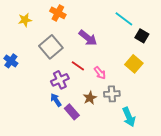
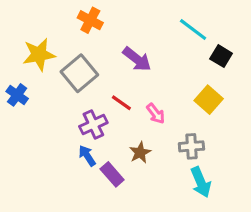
yellow star: (25, 20) -> (39, 54), moved, size x1.5
gray cross: (112, 94) -> (191, 146), moved

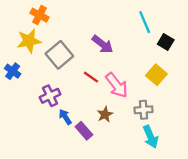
orange cross: (90, 20) -> (39, 15), moved
cyan line: (193, 30) -> (145, 22), turned 30
pink arrow: (156, 114) -> (117, 85), size x1.6
purple cross: (93, 125) -> (50, 96), moved

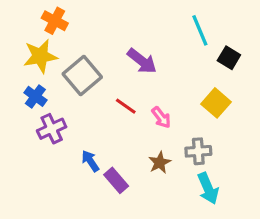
blue cross: (13, 71) -> (35, 96), moved
pink arrow: (117, 85) -> (161, 117), size x0.6
purple cross: (50, 96) -> (52, 129), moved
brown star: (105, 114) -> (160, 163), moved

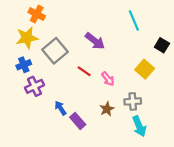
black square: (229, 58) -> (162, 45), moved
blue cross: (35, 96) -> (24, 65), turned 32

